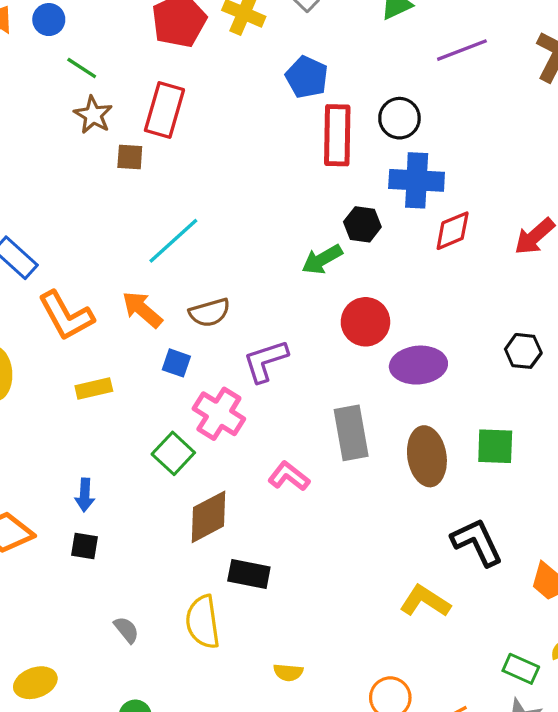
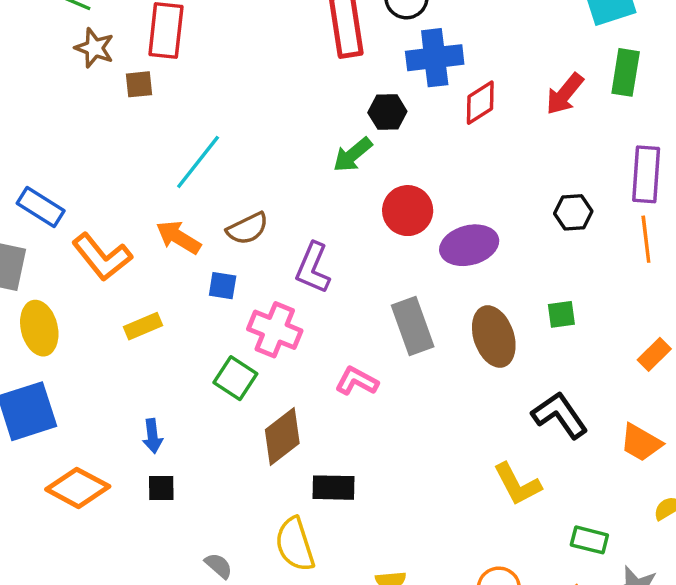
purple L-shape: (266, 361) -> (313, 268), turned -39
green square: (495, 446) -> (561, 314), size x0.7
yellow L-shape: (425, 601) -> (517, 484), turned -141
green rectangle: (521, 669) -> (589, 540), moved

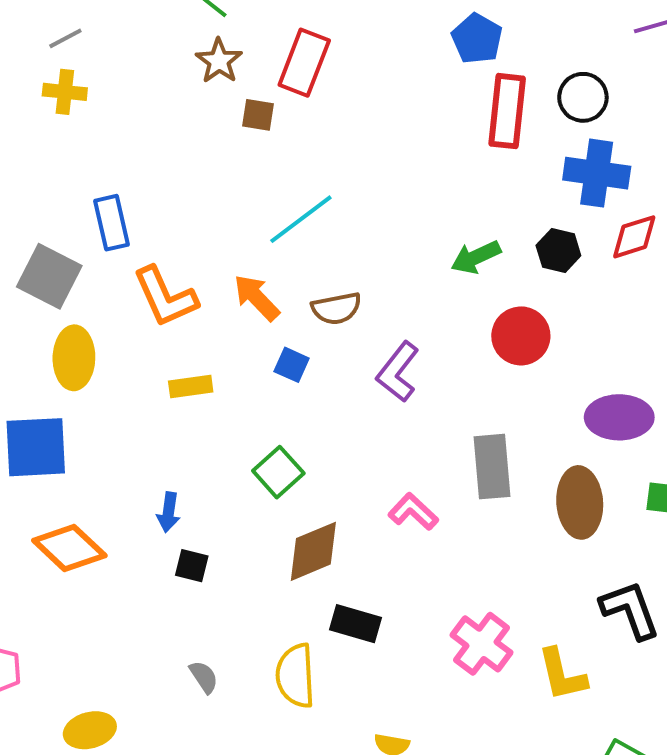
black hexagon: (387, 112) -> (558, 250), moved
blue rectangle: (41, 207) -> (111, 223), turned 30
purple ellipse: (469, 245) -> (619, 417), moved
pink cross: (275, 330) -> (482, 644), moved
black square: (161, 488) -> (192, 566), moved

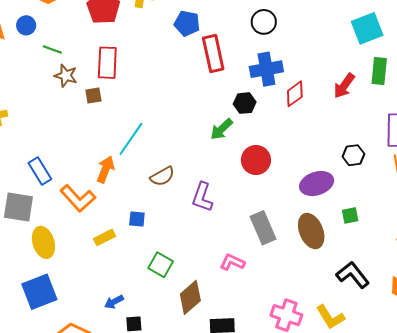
black circle: (583, 97) -> (264, 22), moved
black hexagon: (558, 250) -> (245, 103), moved
orange arrow: (257, 298) -> (106, 169), moved, turned 84
blue square: (292, 365) -> (137, 219), moved
blue arrow: (169, 512) -> (114, 302), turned 72

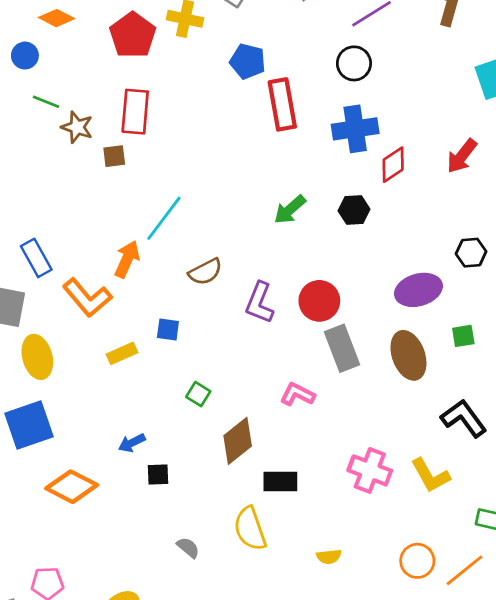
green line: (52, 49) -> (46, 102), moved
black hexagon: (245, 103) -> (354, 210), moved
red circle: (256, 160) -> (319, 301), moved
green square: (161, 265) -> (198, 394), size x0.7

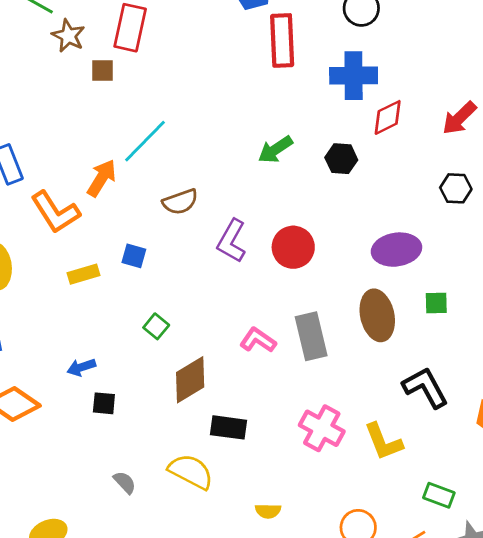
black hexagon: (471, 253) -> (456, 188), moved
gray rectangle: (342, 348) -> (311, 336), moved
yellow semicircle: (250, 529) -> (191, 472), turned 129

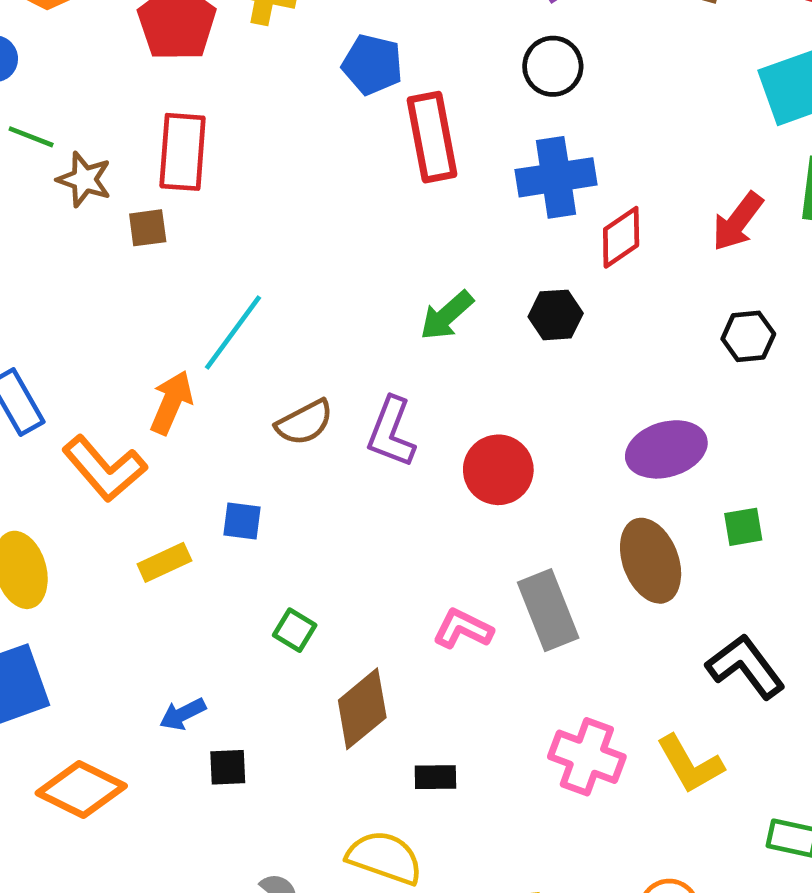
purple L-shape: (232, 241) -> (391, 432), moved
black rectangle: (229, 427) -> (435, 777), size x0.7

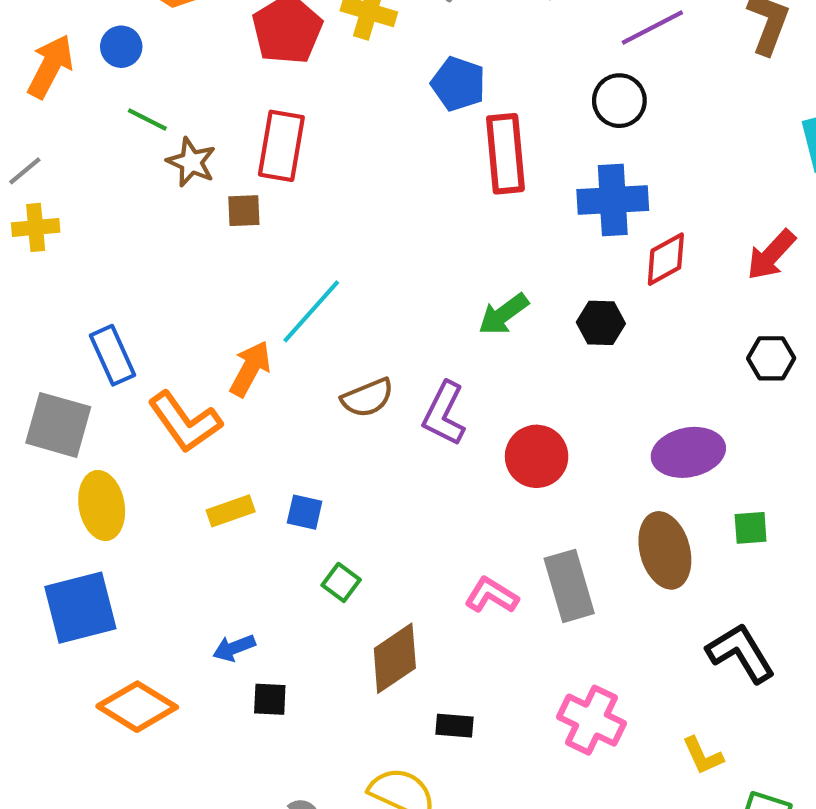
blue square: (242, 521) -> (305, 512), moved
yellow L-shape: (690, 764) -> (703, 756), moved, size x0.7

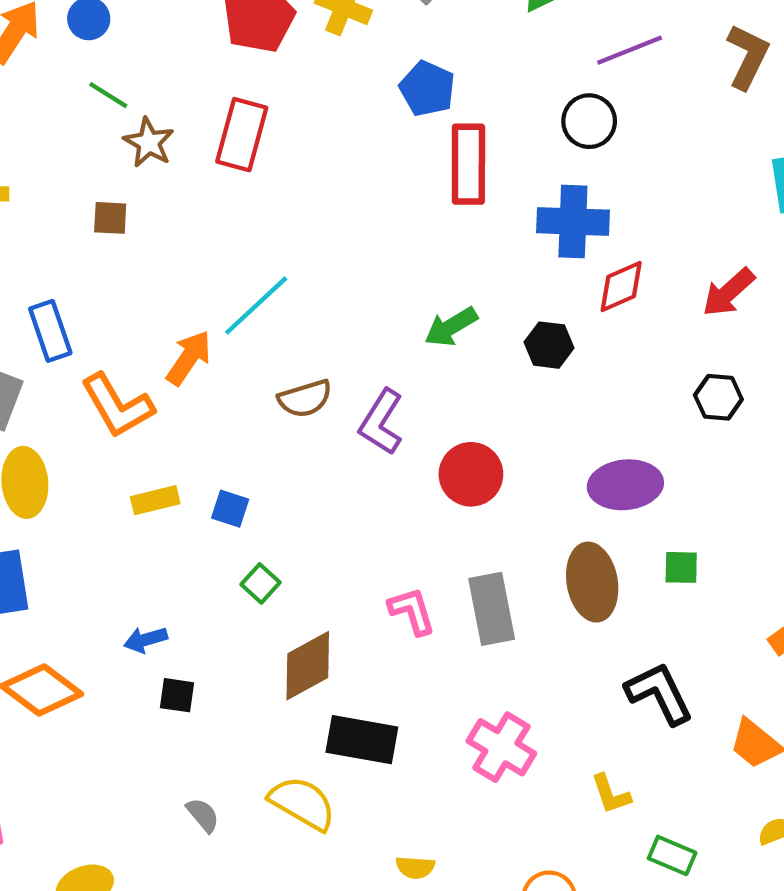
brown square: (244, 211) -> (110, 218), moved
pink L-shape: (491, 595) -> (412, 611), turned 36
black rectangle: (455, 726) -> (362, 740), size x1.8

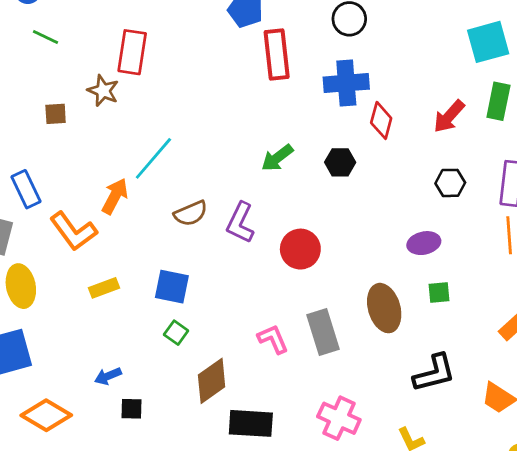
brown star: (149, 142) -> (103, 91), moved
red diamond: (621, 286) -> (381, 120), turned -45
purple ellipse: (625, 485) -> (424, 243), moved, size x0.7
blue square: (230, 509) -> (172, 287), moved, size x1.5
black L-shape: (659, 693) -> (434, 373), turned 108

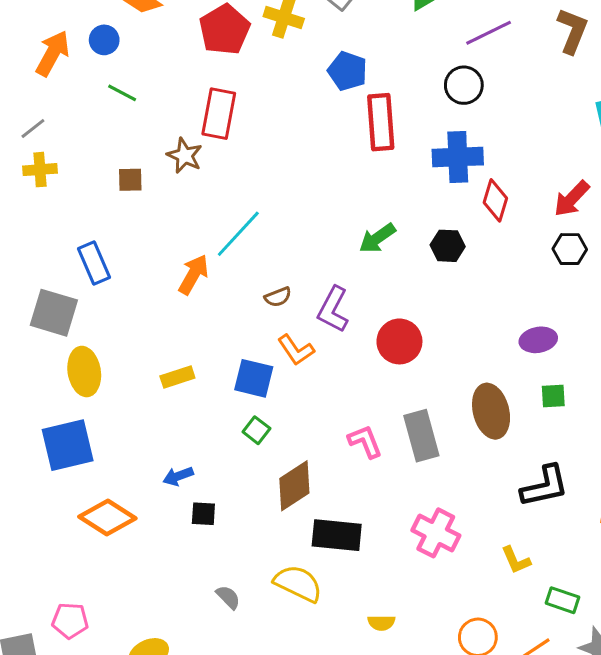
black hexagon: (450, 183) -> (570, 249), moved
brown semicircle: (191, 213) -> (278, 297), size x0.7
orange L-shape: (73, 231) -> (296, 350), moved, size x0.7

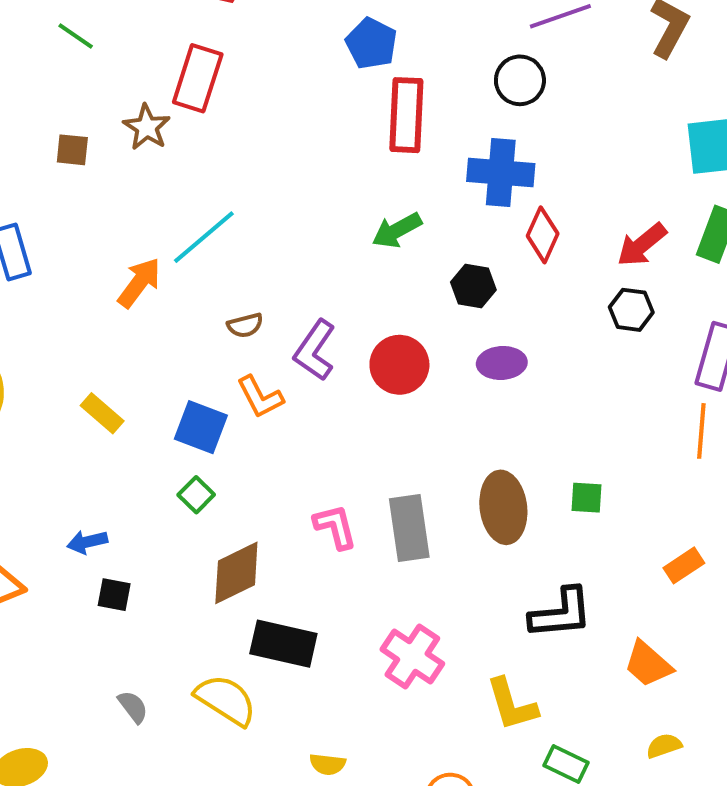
green arrow: (377, 238) -> (397, 230), moved
purple ellipse: (538, 340) -> (502, 363), moved
red circle: (399, 341) -> (399, 365), moved
yellow rectangle: (177, 377) -> (102, 413), turned 52
yellow L-shape: (516, 560) -> (512, 704), size x1.4

